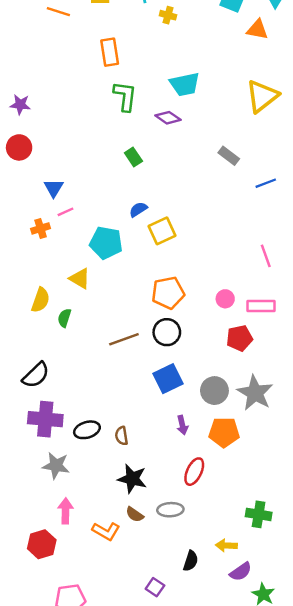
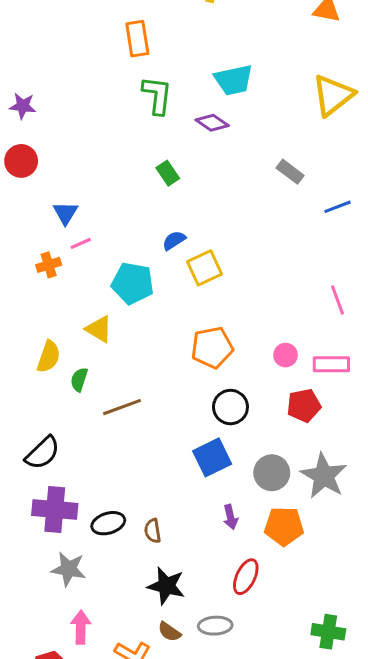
black circle: (167, 332) -> (230, 407), moved
brown line: (124, 339) -> (122, 407), moved

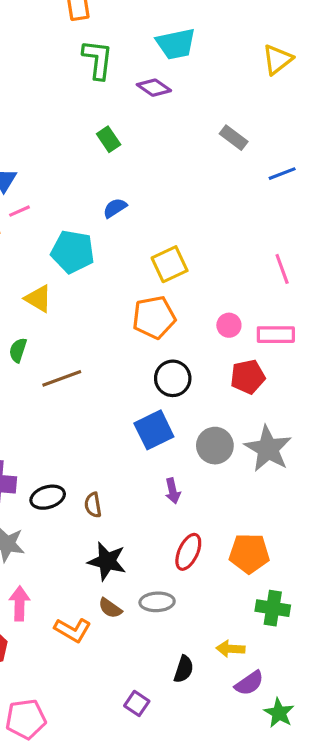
yellow triangle: (333, 95) -> (277, 59), size x0.7
yellow square: (205, 268) -> (170, 264), moved
orange pentagon: (284, 526) -> (249, 553), moved

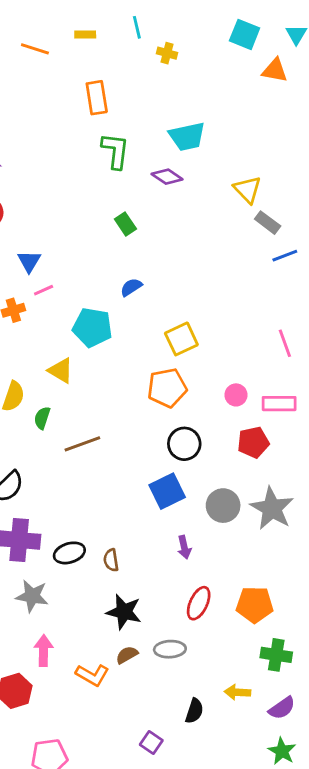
yellow triangle: (277, 59) -> (247, 190), moved, turned -36
gray rectangle: (234, 138) -> (268, 223), moved
brown semicircle: (110, 608) -> (127, 655), turned 115
purple semicircle: (249, 683) -> (282, 708), moved

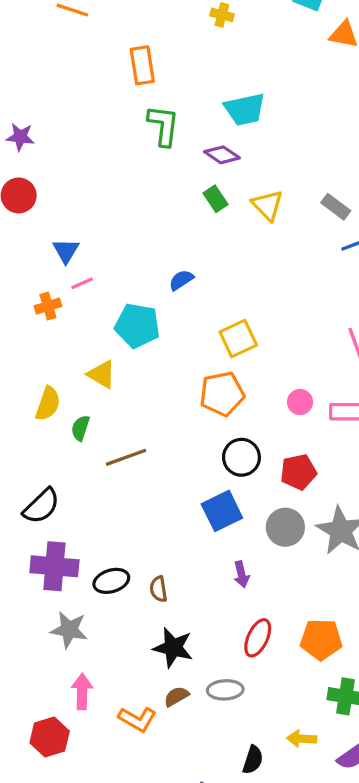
yellow triangle: (247, 190) -> (267, 205), moved
green rectangle: (125, 224) -> (215, 199), moved
red pentagon: (253, 442) -> (298, 472), moved

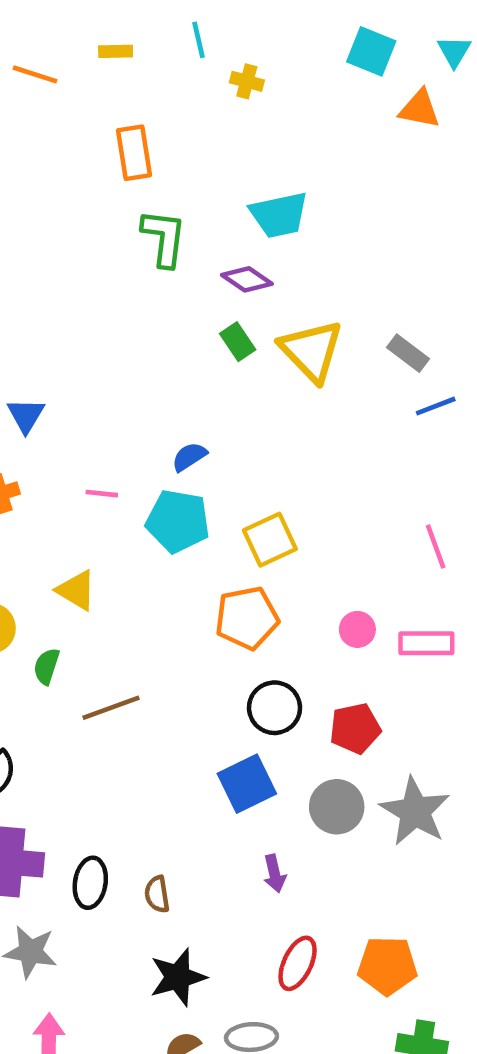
yellow triangle: (267, 205) -> (311, 351), size x1.4
pink line: (82, 283) -> (102, 494), moved, turned 30
cyan pentagon: (137, 326) -> (178, 521), moved
black ellipse: (111, 581) -> (90, 883), turned -64
black star: (173, 648) -> (178, 977), turned -30

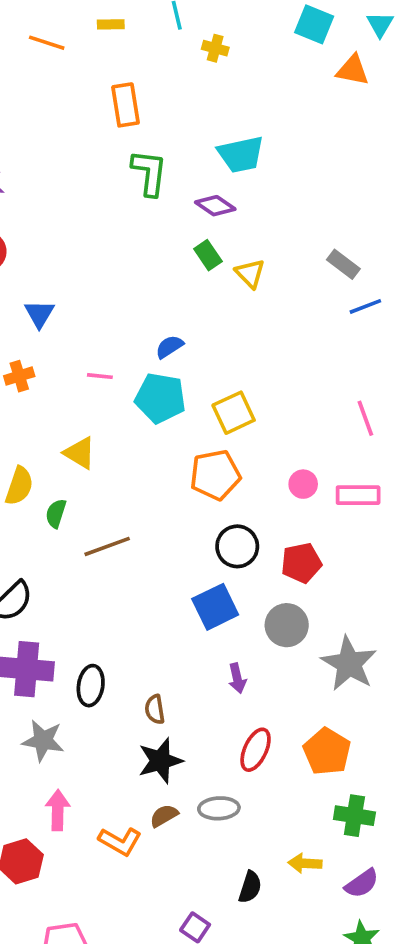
yellow triangle: (311, 351) -> (250, 273), moved, size x0.6
gray star: (415, 811) -> (349, 664), moved
brown semicircle: (157, 894) -> (155, 709), moved
orange pentagon: (387, 966) -> (327, 752), turned 30

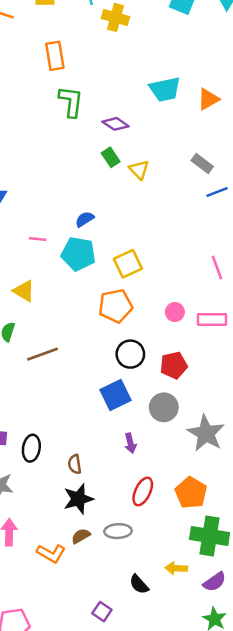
yellow cross: (215, 48) -> (116, 17), size x1.5
orange triangle: (353, 70) -> (208, 99), moved, turned -40
cyan trapezoid: (241, 154) -> (165, 89), moved
green cross: (354, 816) -> (210, 536), size x1.4
black semicircle: (250, 887) -> (139, 584), turned 120

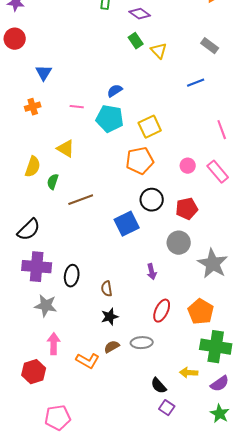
blue line: (217, 192) -> (196, 83), moved
pink rectangle: (212, 319) -> (218, 172), turned 50
blue square: (116, 395) -> (127, 224), moved
black star: (78, 499) -> (110, 317), size x0.7
purple square: (102, 612) -> (167, 408), moved

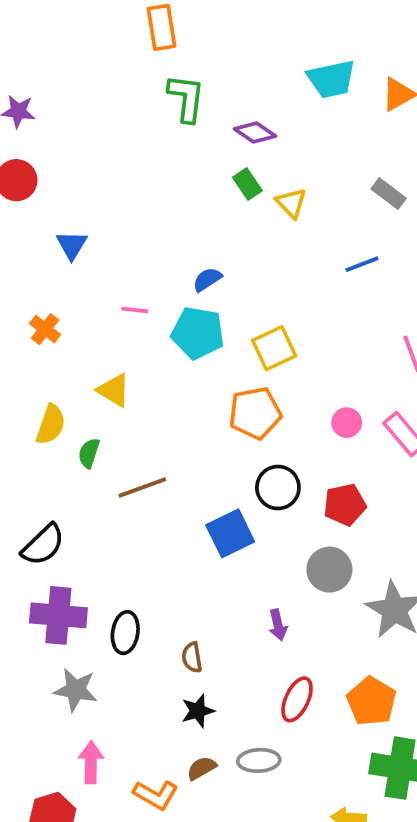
orange cross: (33, 107) -> (45, 329), moved, turned -35

